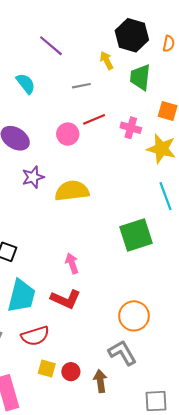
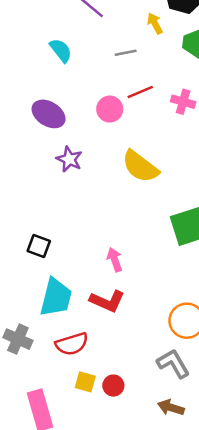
purple star: (33, 177) -> (69, 159), turned -30
yellow semicircle: (72, 191) -> (140, 167), moved, turned -136
brown arrow: (100, 381) -> (171, 408), moved, turned -65

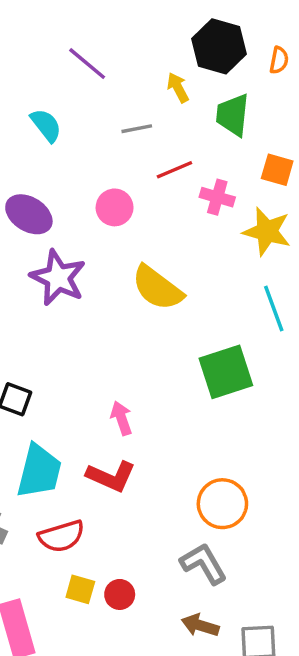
red line: (140, 92) -> (174, 170), moved
purple star: (69, 159) -> (58, 278), size x1.5

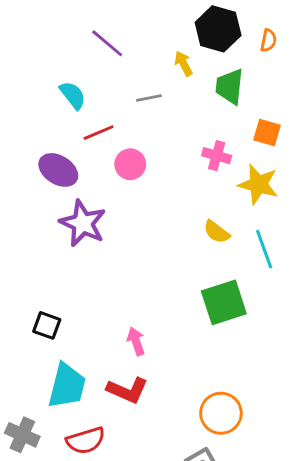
red line: (174, 170) -> (99, 133), moved
yellow semicircle: (157, 288) -> (217, 232), moved, size x0.6

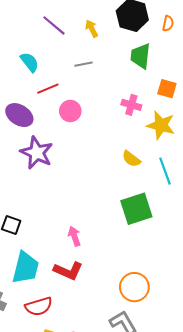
yellow arrow: (184, 63) -> (92, 29), moved

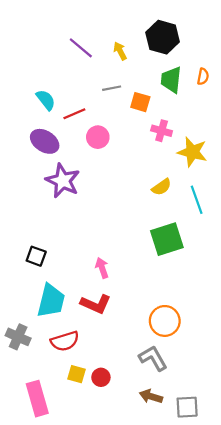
orange semicircle: (168, 23) -> (203, 77), moved
cyan semicircle: (30, 62) -> (46, 100), moved
orange square: (167, 89) -> (140, 102), moved
yellow semicircle: (131, 159) -> (162, 187), turned -72

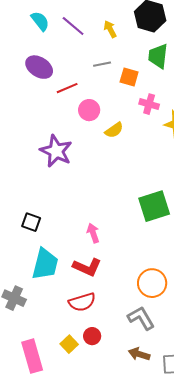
cyan semicircle: (46, 100) -> (40, 21), moved
purple ellipse: (45, 141) -> (39, 67), moved
yellow semicircle: (162, 187) -> (114, 130), moved
red semicircle: (65, 341) -> (82, 302), moved
yellow square: (77, 374) -> (69, 344), moved, turned 30

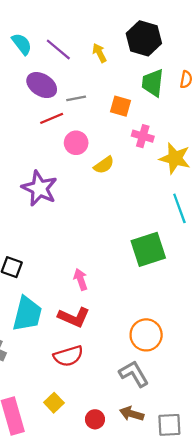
gray line: (102, 64) -> (76, 98), moved
purple ellipse: (39, 67) -> (42, 85), moved
red circle: (92, 336) -> (95, 419), moved

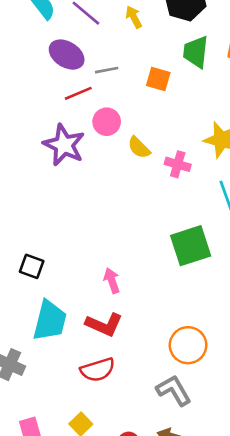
pink cross: (143, 136) -> (178, 164), moved
yellow semicircle: (104, 165) -> (139, 148), turned 80
purple star: (39, 188) -> (64, 145), moved

